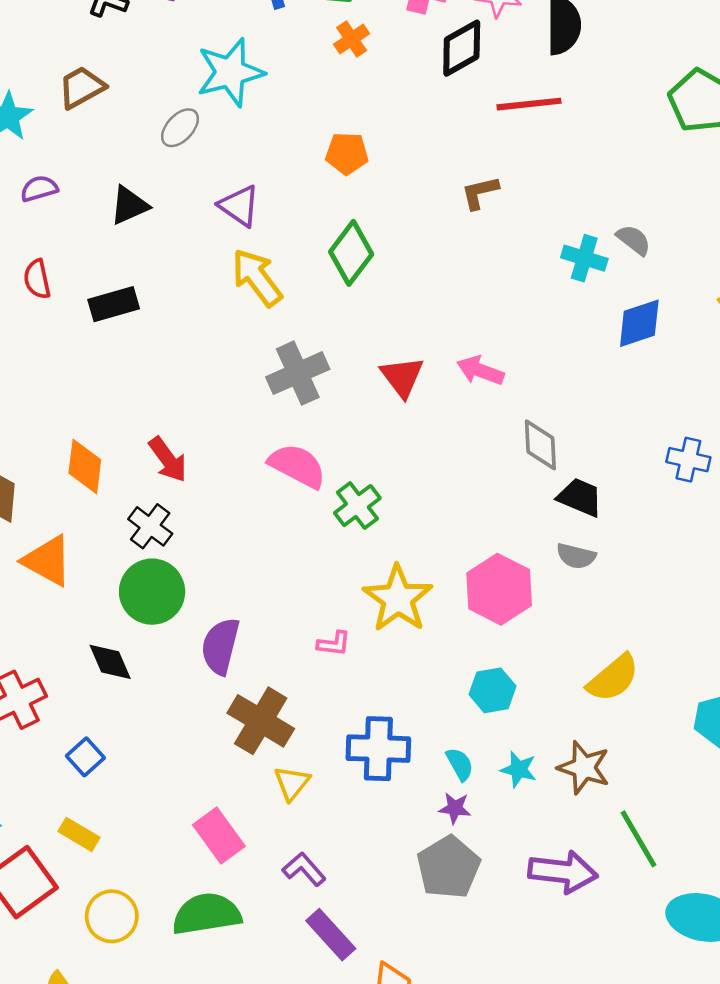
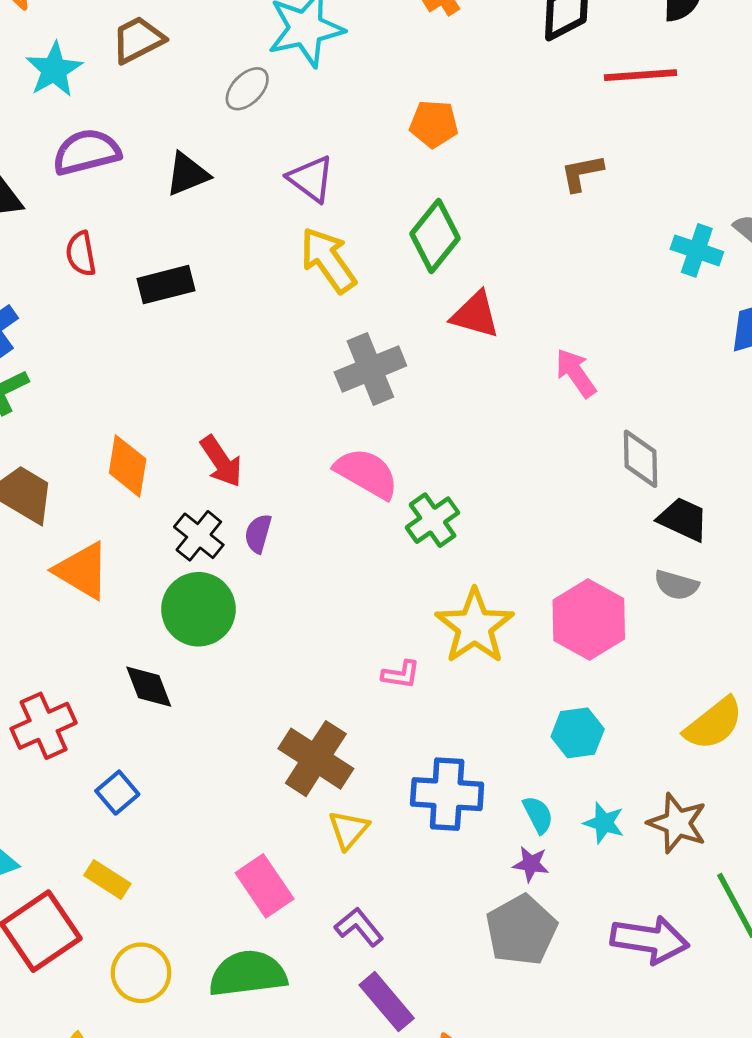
purple semicircle: (39, 189) -> (86, 152), size x1.6
pink arrow: (480, 371) -> (576, 373), turned 33
red triangle: (402, 377) -> (475, 315), moved, turned -39
purple semicircle: (220, 646) -> (258, 534), moved, size x0.6

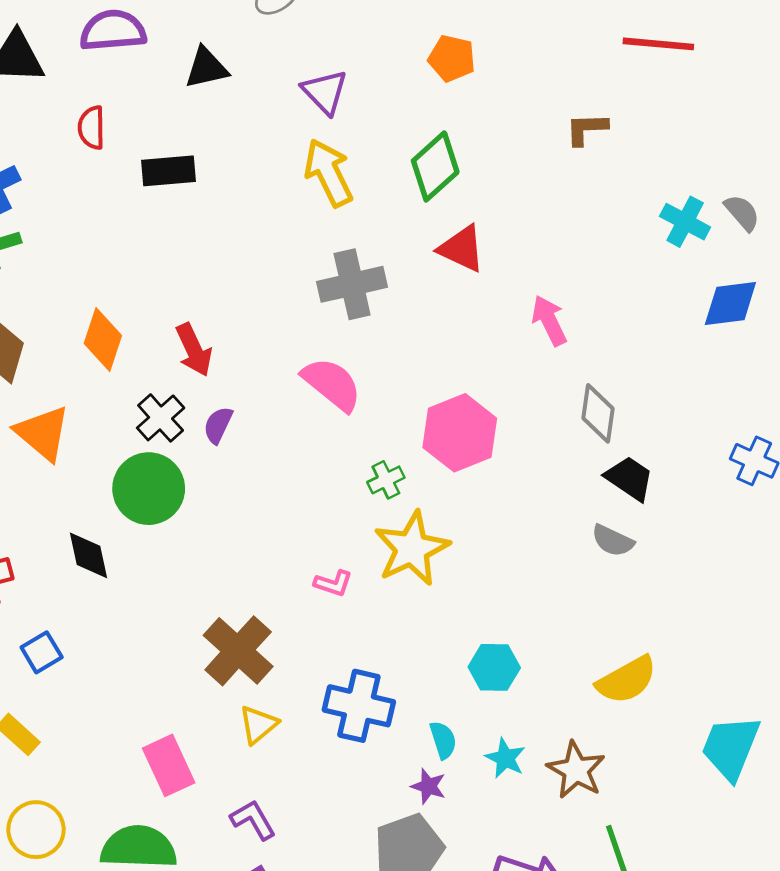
green cross: (433, 520) -> (386, 480), moved, size x0.7
pink hexagon: (589, 619) -> (460, 433), moved

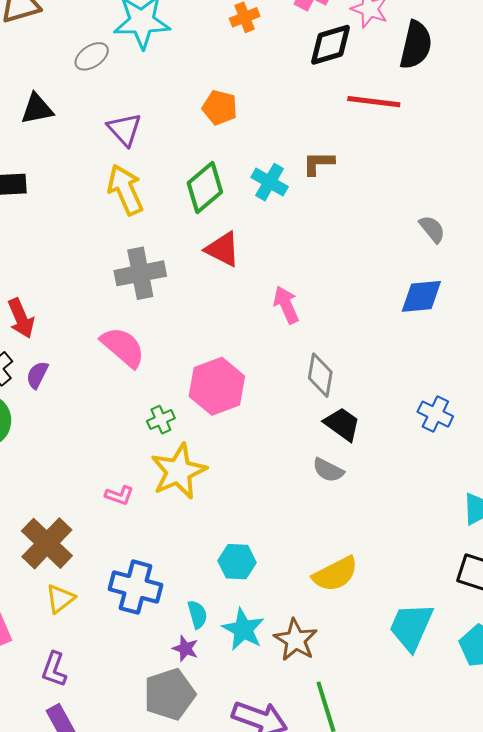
cyan cross: (685, 222) -> (270, 182), moved
cyan star: (505, 758) -> (243, 629), size x1.4
purple L-shape: (253, 820) -> (54, 669), turned -132

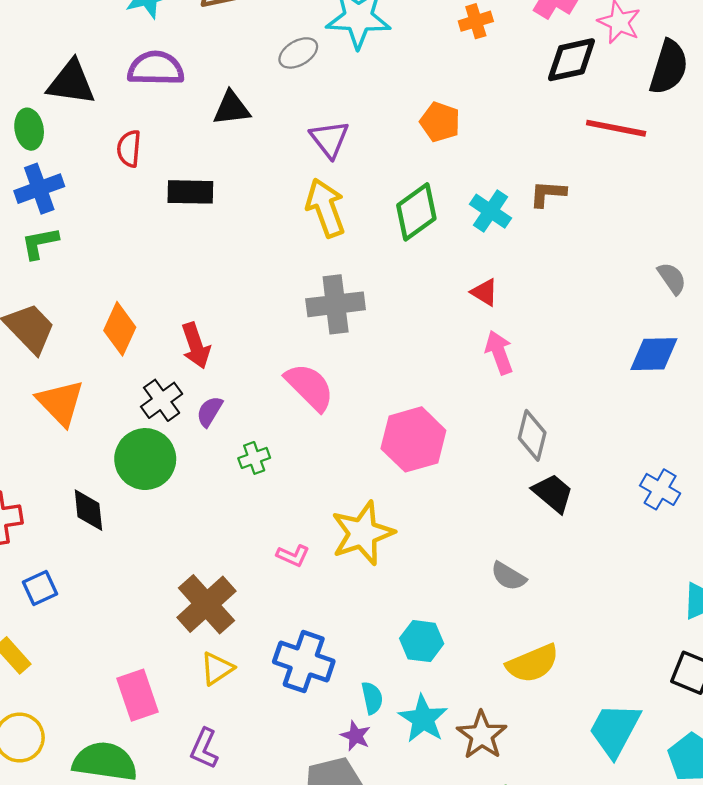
red triangle: (223, 249) -> (484, 292), moved, size x0.7
green cross: (161, 420) -> (254, 458), moved
gray semicircle: (328, 470) -> (508, 576), moved

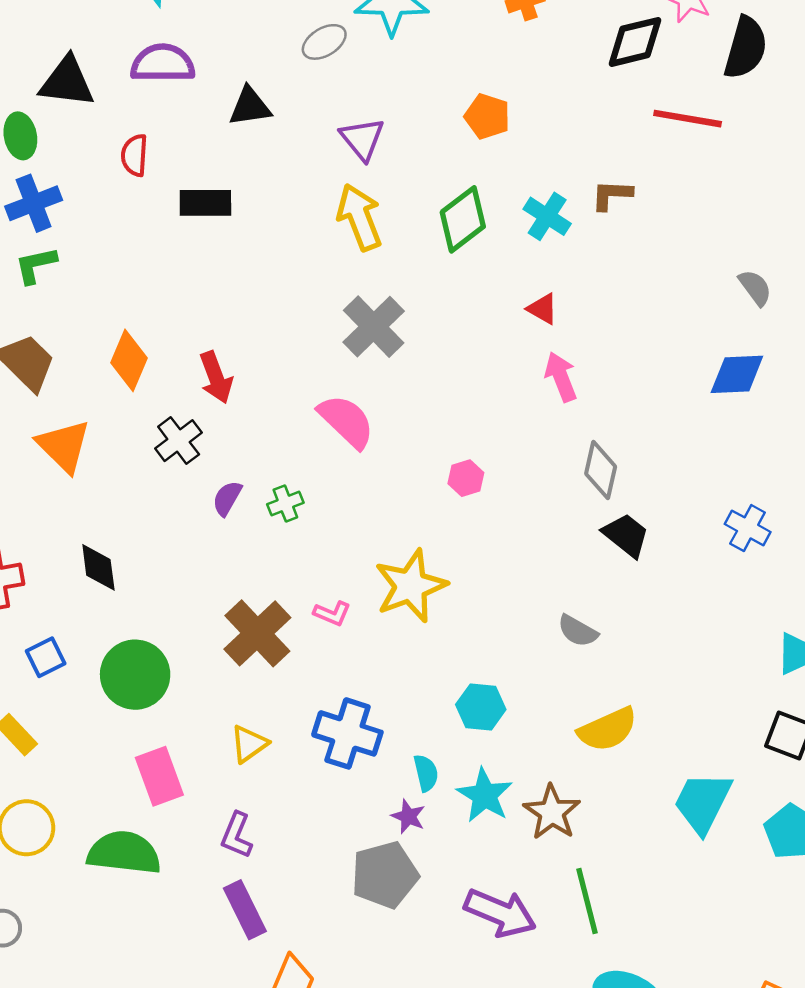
gray cross: (336, 304) -> (374, 327), turned -36
purple semicircle: (210, 411) -> (227, 498), moved
pink hexagon: (413, 439) -> (466, 478), size x0.5
green circle: (145, 459) -> (135, 675), moved
brown cross: (206, 604) -> (257, 633), moved

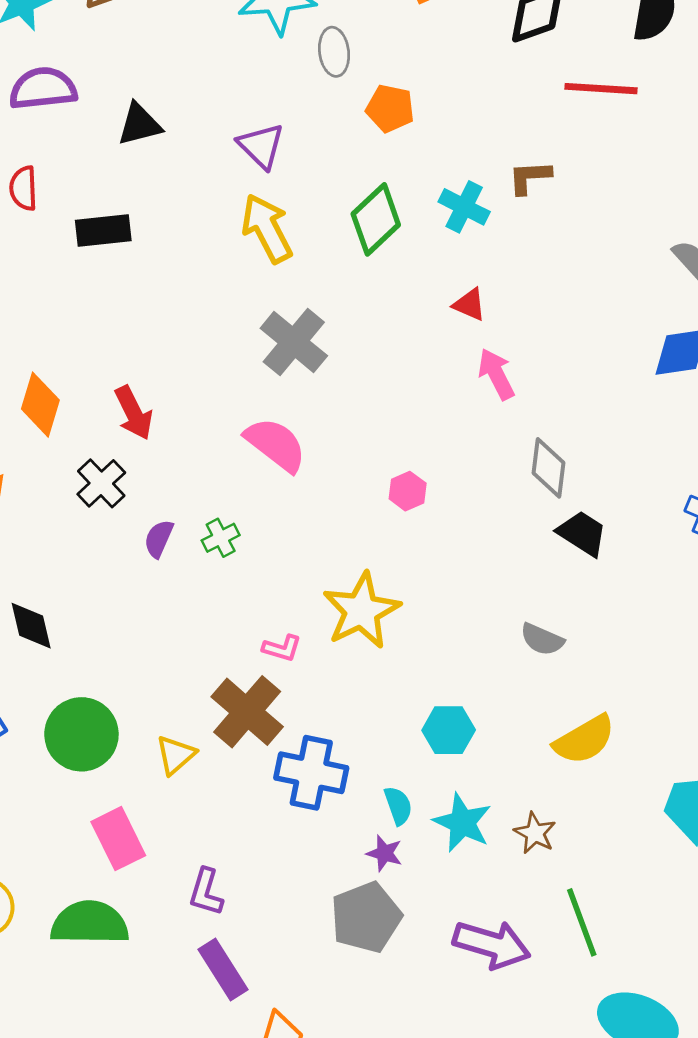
gray ellipse: (324, 42) -> (334, 52), moved, turned -60
brown cross: (257, 633) -> (247, 712), moved
yellow triangle: (249, 744) -> (176, 755), moved
brown star: (552, 812) -> (535, 833), size x0.7

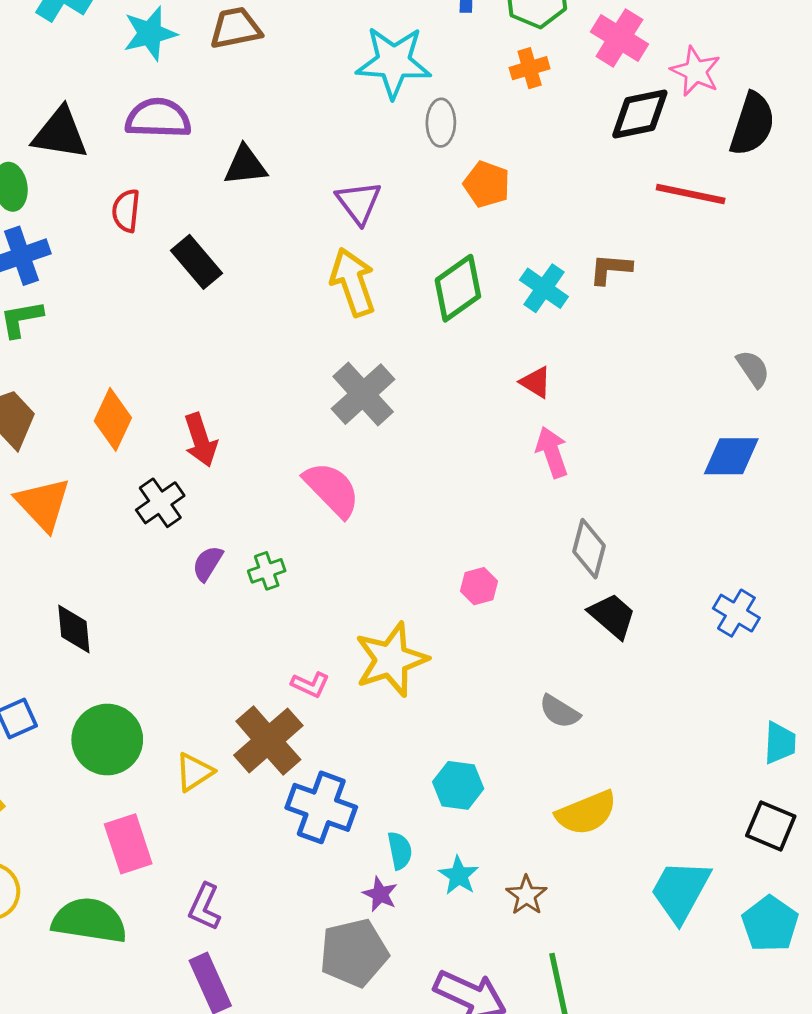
black rectangle: (103, 231) -> (196, 262), turned 48
pink hexagon: (408, 491) -> (479, 586), moved
cyan star: (462, 823) -> (459, 875), size x0.7

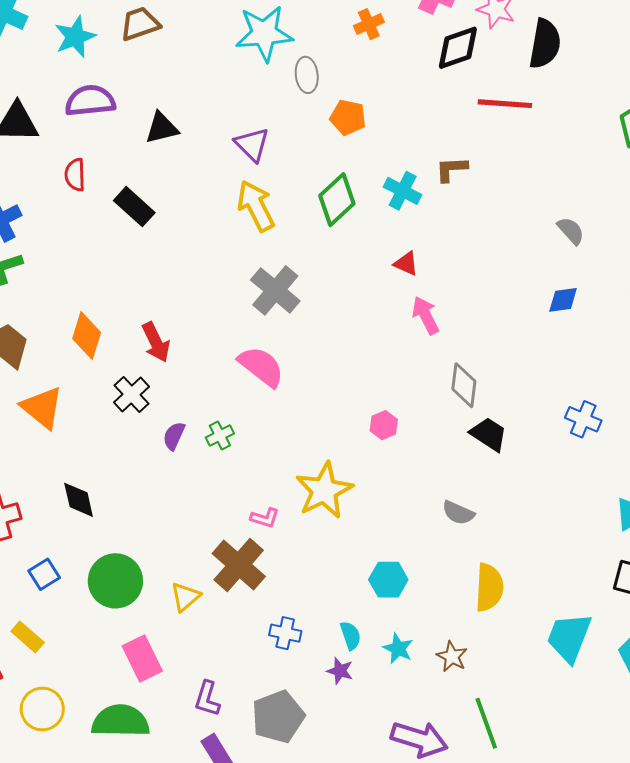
blue diamond: (731, 456) -> (563, 300), size x0.7
blue cross: (321, 807) -> (285, 633), moved, size x0.6
yellow semicircle: (586, 813) -> (489, 587), turned -57
gray pentagon: (354, 953) -> (278, 717), moved

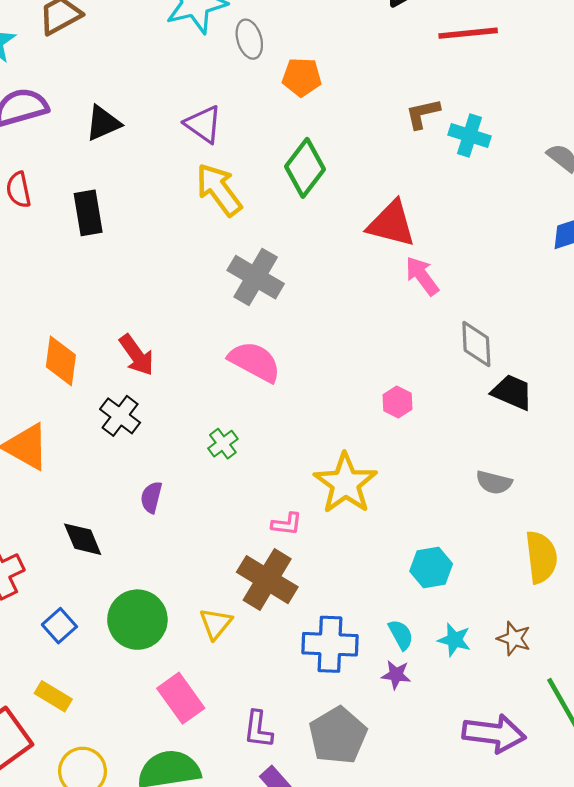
cyan cross: (403, 191) -> (470, 135), moved
black rectangle: (134, 207) -> (88, 213), turned 48
red triangle: (406, 264) -> (391, 224), size x1.8
purple semicircle: (174, 436) -> (151, 497), moved
blue cross: (285, 633) -> (330, 644), size x1.6

